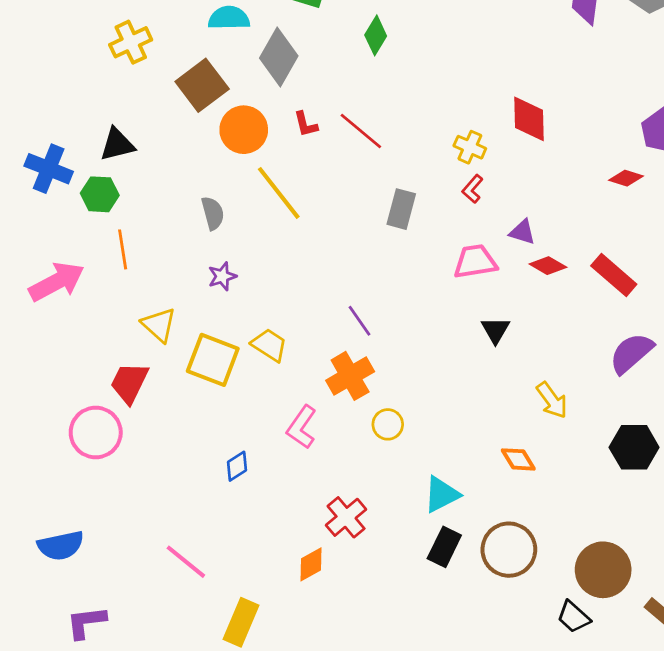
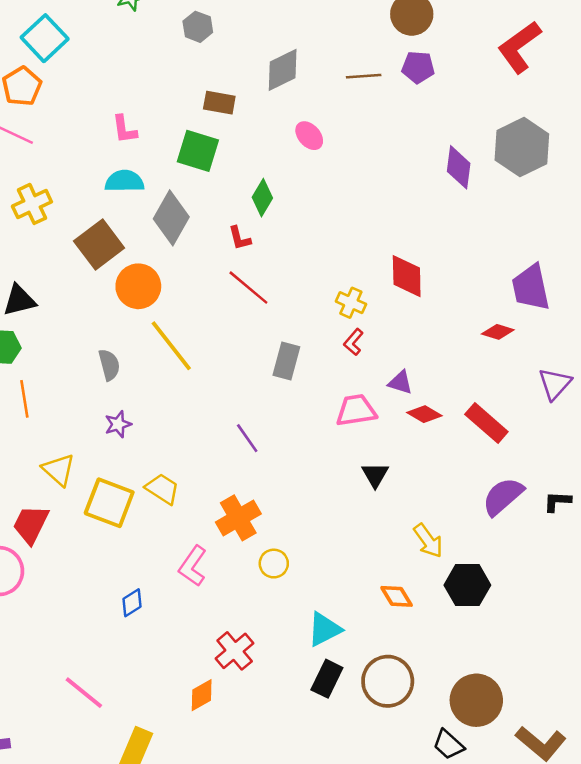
red L-shape: (306, 124) -> (240, 238), moved
purple line: (359, 321) -> (247, 438), moved
black hexagon: (634, 447) -> (467, 585), moved

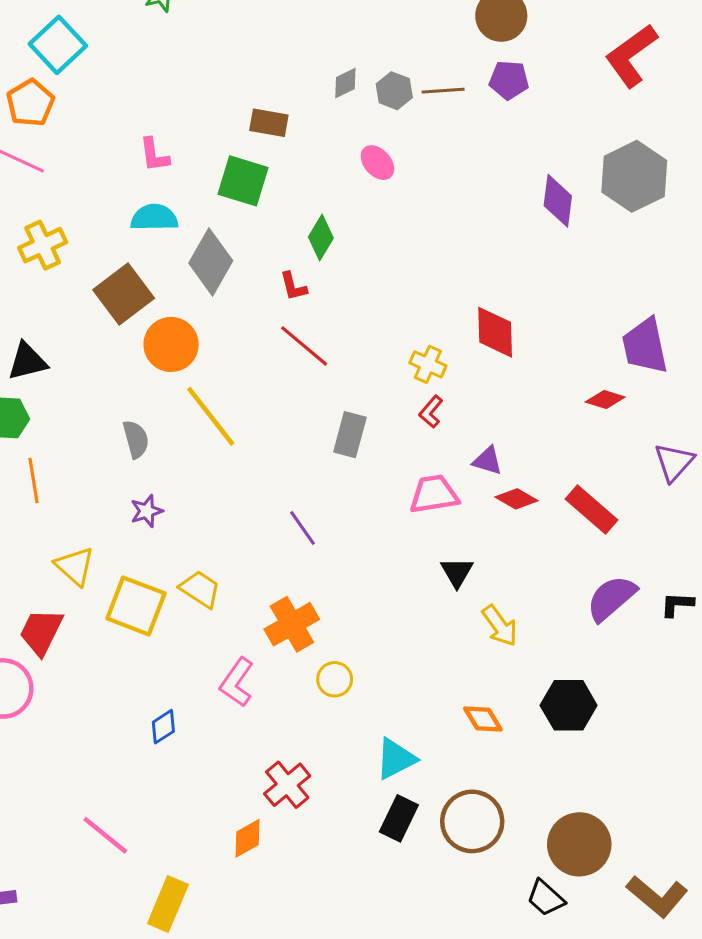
gray hexagon: (198, 27) -> (394, 91), moved
gray diamond: (283, 70) -> (345, 83), size x0.6
yellow arrow: (428, 541) -> (500, 626), moved

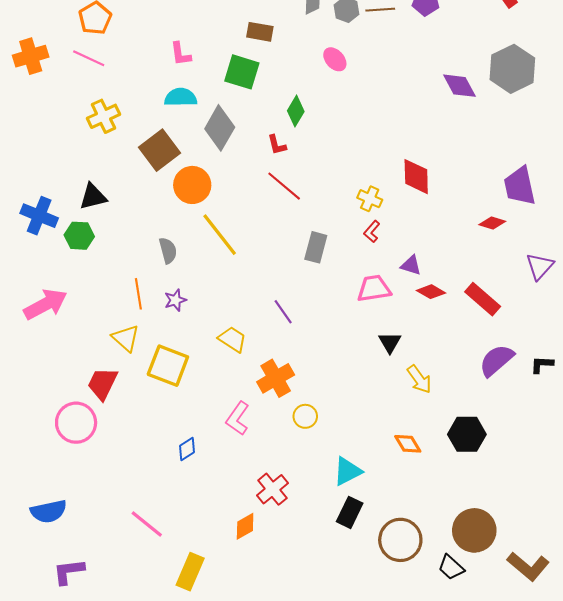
purple diamond: (558, 201) -> (459, 86), turned -36
orange line: (33, 481) -> (138, 294), moved
yellow trapezoid: (200, 589) -> (232, 339), moved
brown circle: (472, 821) -> (400, 540), moved

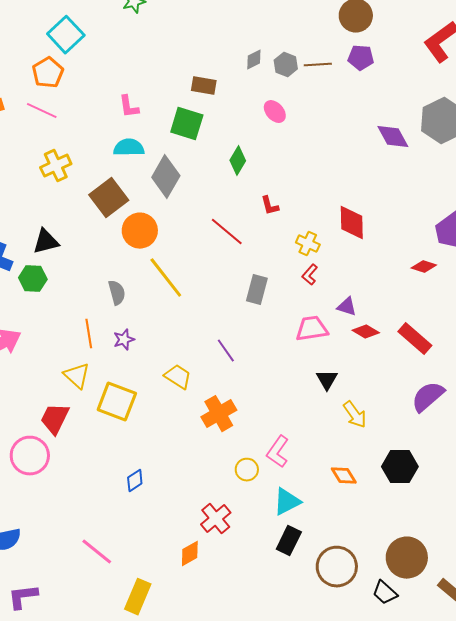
red L-shape: (277, 145) -> (270, 206), moved
yellow circle: (305, 416) -> (247, 470), moved
pink L-shape: (238, 418) -> (278, 452), moved

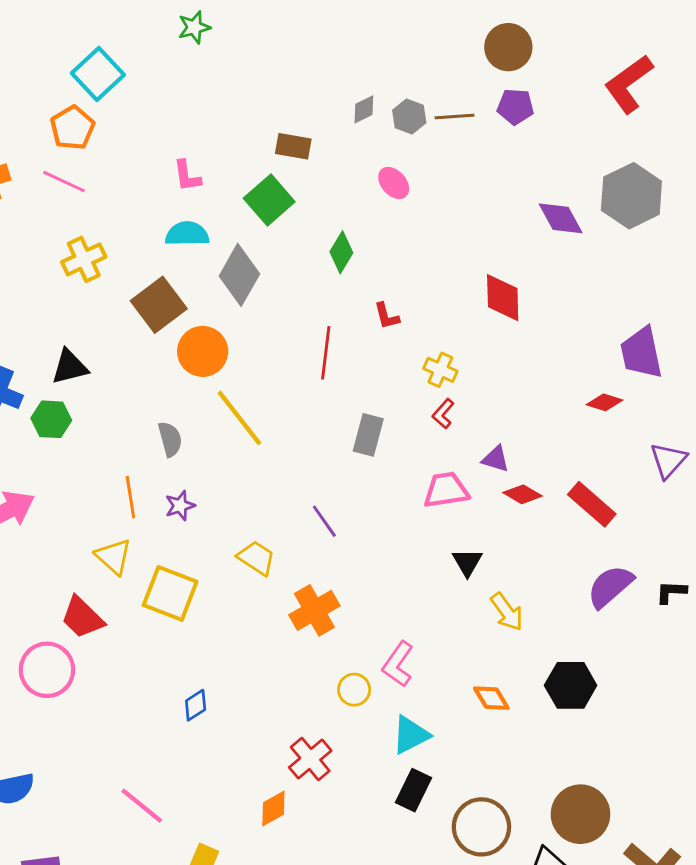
green square: (187, 124) -> (269, 200), turned 32
red diamond: (352, 223) -> (503, 298), moved
red line: (227, 232) -> (326, 353), turned 57
red trapezoid: (55, 419) -> (82, 617), turned -72

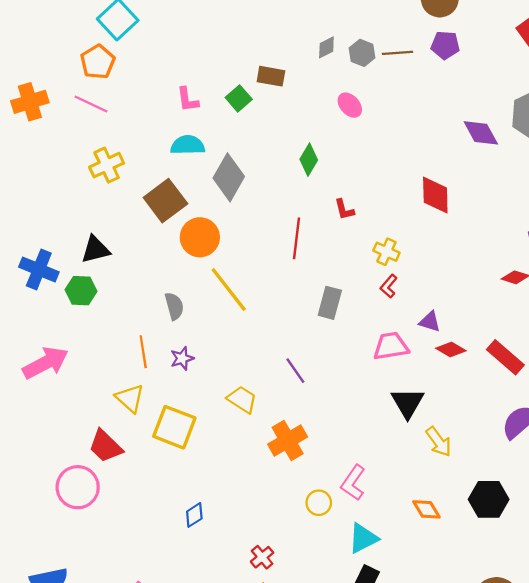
green square: (269, 200) -> (239, 98), moved, size x0.7
black triangle: (467, 562) -> (408, 403), size x1.4
red cross: (310, 759) -> (262, 557), moved, size x0.7

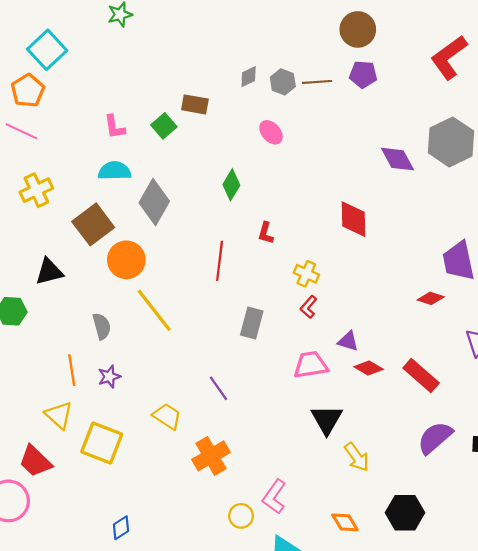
red L-shape: (344, 210) -> (266, 233), turned 30
black triangle: (95, 250) -> (49, 272), moved

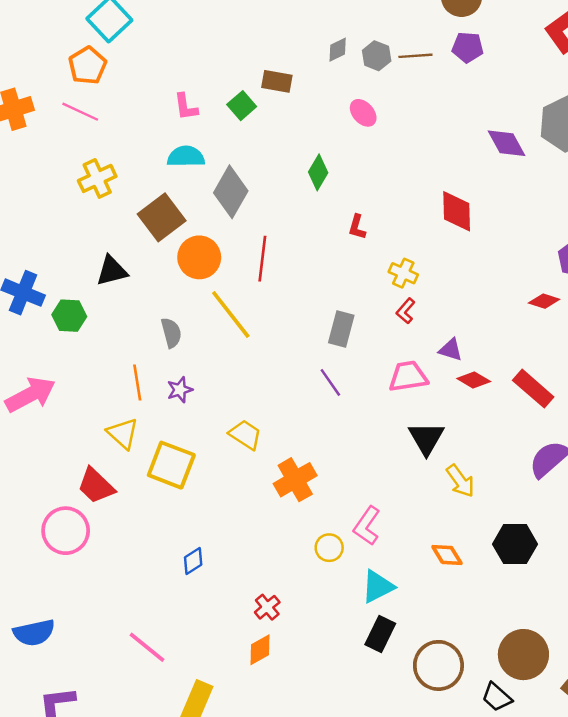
red line: (220, 261) -> (262, 259), moved
purple line: (219, 388) -> (330, 382), moved

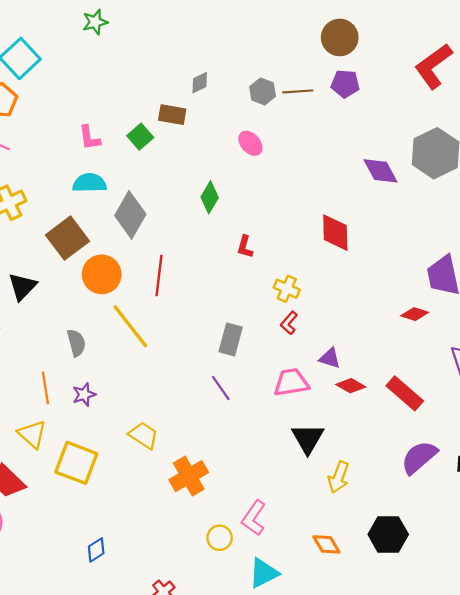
gray diamond: (338, 50) -> (200, 83), moved
black triangle: (112, 271) -> (22, 287), turned -32
yellow arrow: (460, 481) -> (339, 477), turned 56

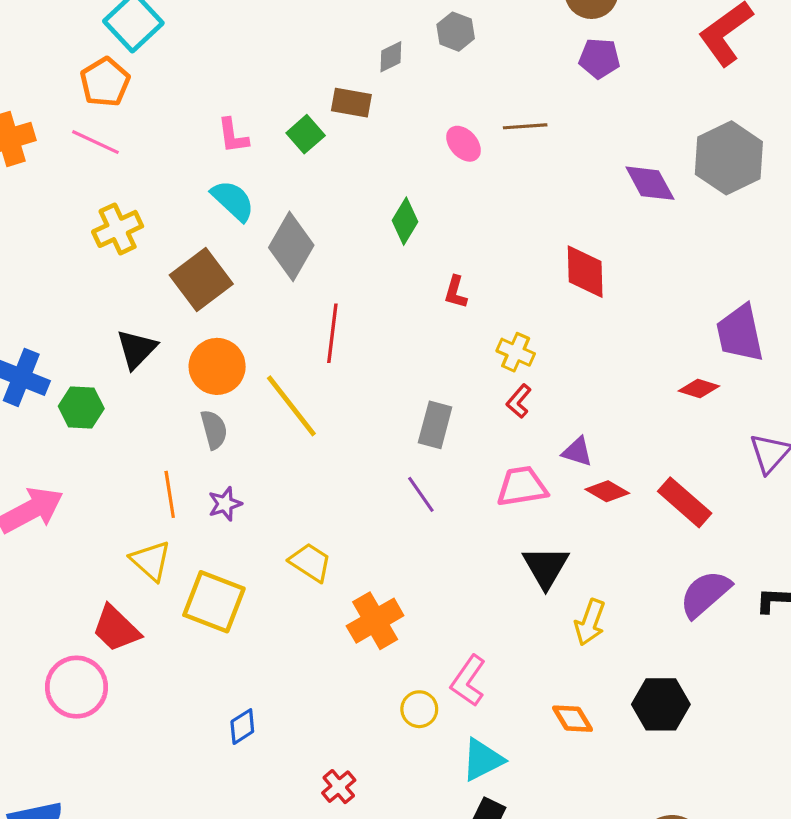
gray hexagon: (263, 91) -> (456, 32), moved
brown line: (298, 91) -> (525, 126), moved
cyan semicircle: (90, 183) -> (233, 201), turned 44
orange circle: (102, 274) -> (217, 366), moved

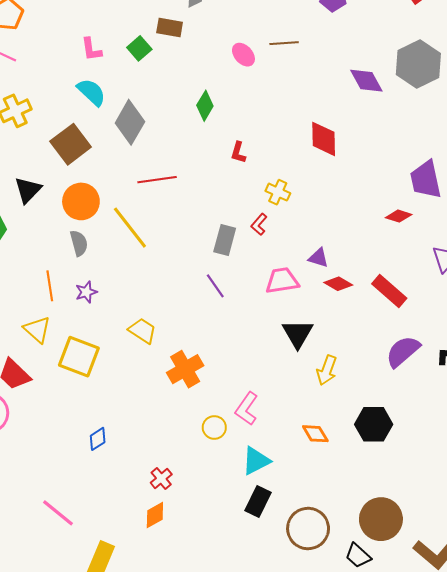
red line: (332, 333) -> (157, 180), turned 75
red L-shape: (519, 401) -> (259, 224), moved

